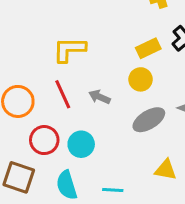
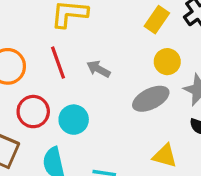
yellow rectangle: (148, 48) -> (157, 20), turned -35
yellow circle: (141, 79) -> (167, 62), moved

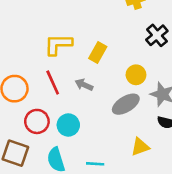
yellow rectangle: (157, 20) -> (98, 52), moved
yellow triangle: (165, 156) -> (140, 147), turned -30

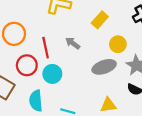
yellow rectangle: (98, 52) -> (100, 20), moved
red line: (53, 83) -> (46, 48), moved

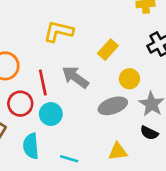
gray arrow: (73, 43) -> (75, 77), size x1.5

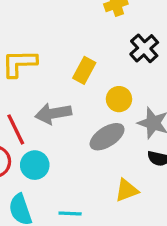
gray arrow: (75, 77) -> (53, 113), turned -32

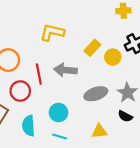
yellow circle: (119, 99) -> (113, 57), moved
cyan circle: (35, 165) -> (59, 113), moved

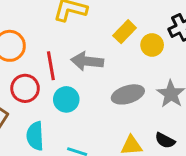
cyan circle: (59, 113) -> (66, 99), moved
black semicircle: (125, 116) -> (165, 140), moved

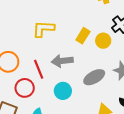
cyan circle: (66, 99) -> (63, 91), moved

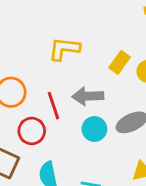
cyan circle: (63, 91) -> (94, 129), moved

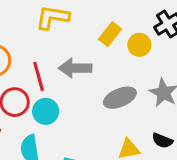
cyan circle: (94, 129) -> (46, 111), moved

